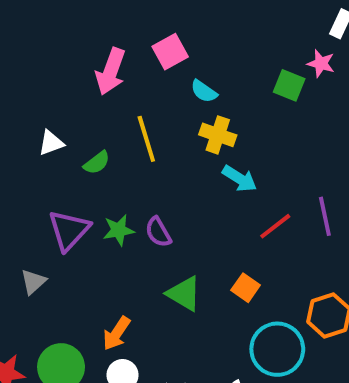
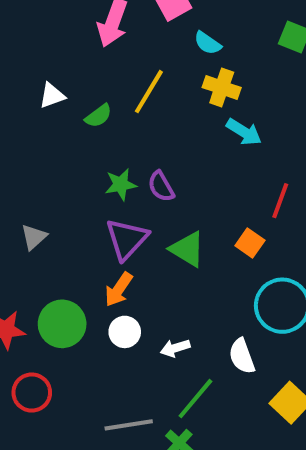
yellow line: (146, 139) -> (149, 92), turned 48
red line: (275, 226) -> (280, 201), moved, turned -32
purple triangle: (69, 230) -> (127, 239), moved

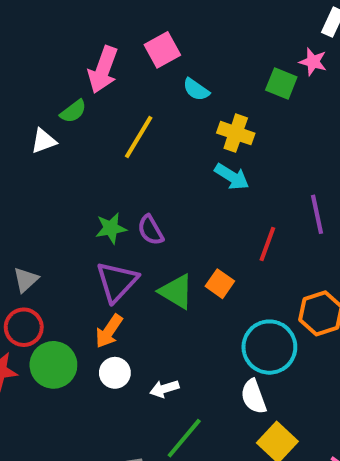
yellow cross: (222, 87) -> (236, 133), moved
green semicircle: (98, 116) -> (73, 111), moved
orange square: (250, 243) -> (220, 284), moved
white semicircle: (242, 356) -> (254, 397), moved
red circle: (32, 393) -> (24, 327), moved

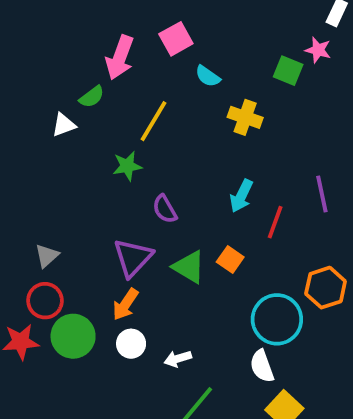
cyan arrow: (232, 177) -> (241, 196), moved, turned 84
green star: (111, 228) -> (127, 166), moved

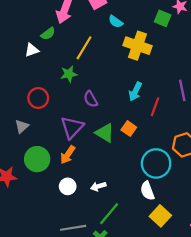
yellow cross: (245, 117) -> (137, 46), size x1.4
red circle: (45, 301) -> (38, 98), moved
green circle: (73, 336) -> (37, 159), moved
white circle: (131, 344) -> (68, 186), moved

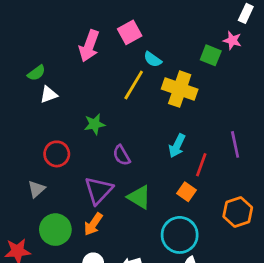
green semicircle: (48, 34) -> (36, 73), moved
yellow line: (84, 48) -> (134, 85), moved
orange square: (129, 129) -> (186, 192), moved
cyan circle: (156, 163) -> (180, 235), moved

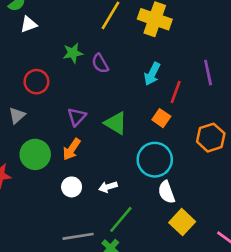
purple semicircle: (122, 155) -> (100, 63), moved
purple triangle: (99, 190) -> (77, 117), size x0.7

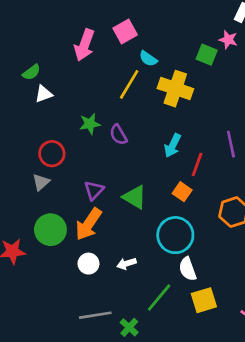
gray triangle: (17, 115) -> (41, 182), moved
orange arrow: (72, 149) -> (88, 224), size x1.4
green line: (121, 219) -> (159, 298), moved
yellow square: (182, 222) -> (204, 300), turned 30

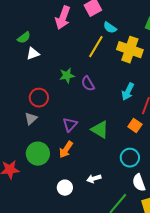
orange arrow: (88, 224) -> (66, 150), size x0.7
cyan circle: (175, 235) -> (130, 158), size x0.7
white circle: (88, 264) -> (65, 188), moved

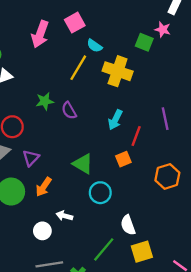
purple triangle: (70, 125) -> (31, 158), moved
orange square: (135, 126) -> (123, 159), turned 32
cyan circle: (130, 158) -> (100, 193), moved
white arrow: (94, 179) -> (64, 216), moved, turned 32

